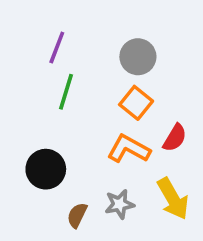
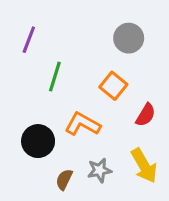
purple line: (57, 48) -> (29, 40), moved
gray circle: (138, 57) -> (129, 38), moved
orange L-shape: (129, 149) -> (83, 124), moved

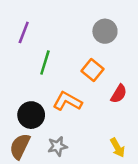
yellow arrow: (144, 166) -> (118, 148), moved, size x0.7
gray star: (99, 170) -> (57, 146), moved
brown semicircle: (64, 179) -> (20, 146), moved, size x1.5

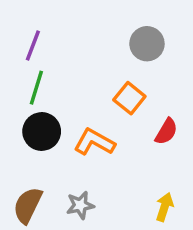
green line: (45, 62) -> (36, 88), moved
black circle: (31, 115) -> (42, 132), moved
yellow arrow: (118, 148) -> (165, 207), turned -132

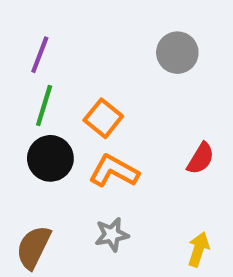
orange square: (129, 98) -> (103, 118), moved
gray star: (80, 205) -> (112, 235), moved

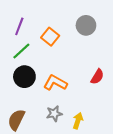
green line: (44, 105) -> (21, 51), turned 30
orange square: (103, 118) -> (50, 37), moved
yellow arrow: (198, 249) -> (78, 121), moved

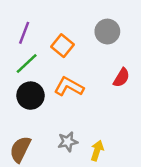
red semicircle: (97, 77) -> (121, 78), moved
orange L-shape: (55, 83) -> (69, 87), moved

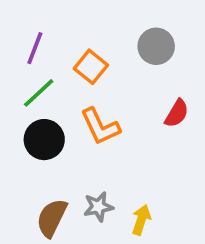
orange L-shape: (69, 87) -> (100, 126), turned -144
brown semicircle: (20, 149) -> (52, 218), moved

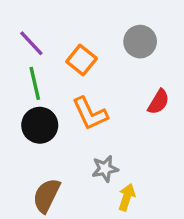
purple line: (35, 48) -> (31, 43), turned -64
green line: (39, 93) -> (35, 83), turned -60
gray star: (98, 207) -> (105, 169), moved

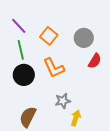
gray circle: (140, 42) -> (84, 38), moved

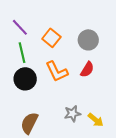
red semicircle: (95, 61) -> (87, 69), moved
gray star: (63, 101) -> (72, 114), moved
yellow arrow: (76, 118) -> (96, 120), moved, turned 112

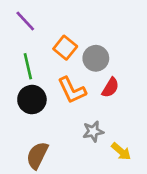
purple line: (20, 27) -> (25, 21), moved
gray circle: (88, 40) -> (96, 58), moved
gray star: (72, 114) -> (93, 131), moved

